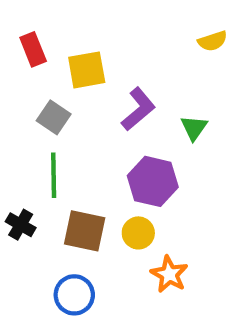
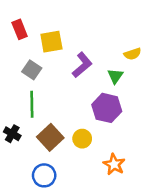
yellow semicircle: (213, 41) -> (133, 54), moved
purple hexagon: (153, 181) -> (107, 108), moved
brown square: (85, 231) -> (50, 137), turned 35
orange star: (169, 274) -> (114, 164), moved

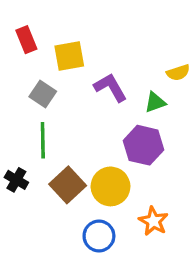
purple L-shape: (82, 65) -> (111, 87), turned -80
green triangle: (115, 76) -> (155, 102), turned 35
yellow circle: (82, 139) -> (111, 186), size x1.5
blue circle: (44, 175) -> (99, 236), moved

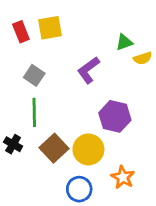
yellow square: (69, 56) -> (50, 28), moved
purple L-shape: (111, 87) -> (88, 70), turned -96
green triangle: (155, 102) -> (124, 42), moved

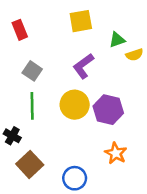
yellow square: (50, 28) -> (81, 21), moved
brown square: (54, 148) -> (30, 164), moved
yellow circle: (88, 149) -> (75, 105), moved
orange star: (123, 177) -> (116, 153), moved

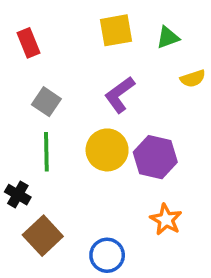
green triangle: (117, 40) -> (168, 37), moved

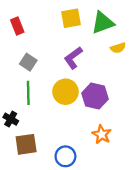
green triangle: (168, 37) -> (103, 23), size x1.6
brown square: (43, 236) -> (26, 144), turned 35

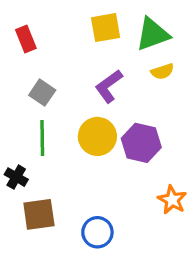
yellow semicircle: (118, 48) -> (162, 71), moved
orange star: (102, 134) -> (172, 200), moved

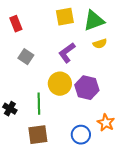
green line: (42, 138) -> (39, 104), moved
brown square: (39, 214) -> (38, 135), moved
blue circle: (97, 232) -> (81, 135), moved

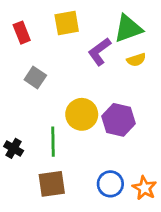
yellow square: (65, 17) -> (67, 23), moved
purple L-shape: (67, 53) -> (99, 52), moved
orange star: (106, 123) -> (144, 188), moved

